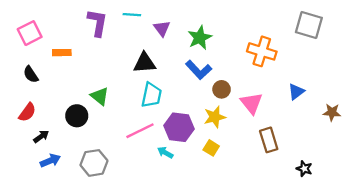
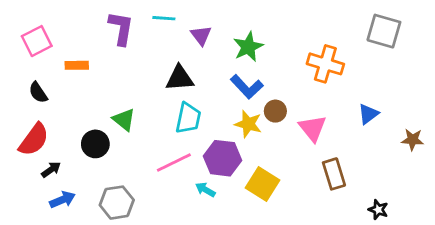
red semicircle: (27, 112) -> (34, 140), size x1.4
yellow star: (215, 117) -> (248, 124), moved, turned 30
yellow square: (211, 148) -> (263, 184), size x1.6

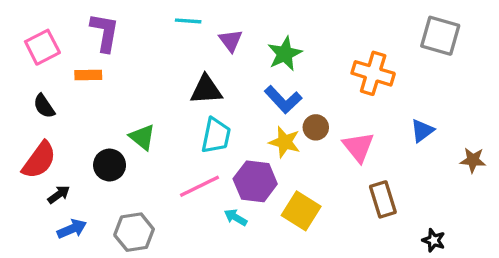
purple L-shape: (121, 28) -> (105, 32), moved

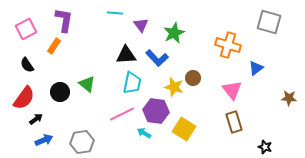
orange rectangle: (88, 75) -> (54, 46), turned -56
blue L-shape: (283, 100) -> (157, 58), moved
blue triangle: (422, 131) -> (256, 68), moved
pink triangle: (358, 147) -> (232, 90), moved
black circle: (110, 165) -> (60, 92), moved

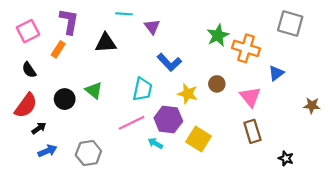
green star: (174, 33) -> (218, 35), moved
black triangle: (126, 55) -> (106, 43), moved
brown circle: (193, 78) -> (217, 84), moved

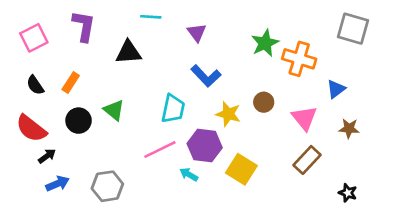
purple triangle: (152, 27) -> (197, 33), moved
orange rectangle: (58, 49) -> (71, 82), moved
red semicircle: (26, 106) -> (31, 128), turned 92
brown star: (312, 106) -> (349, 128), moved
brown rectangle: (252, 131) -> (307, 160), turned 60

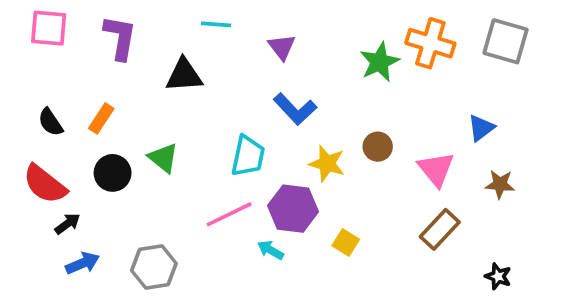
pink square: (34, 38) -> (49, 28), moved, turned 32
orange cross: (299, 59) -> (430, 43), moved
yellow square: (241, 169) -> (346, 243), size x0.6

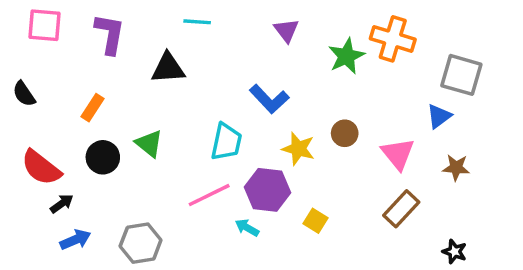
gray square: (506, 41) -> (461, 75), moved
purple triangle: (282, 47) -> (286, 30), moved
black semicircle: (50, 122) -> (24, 94), moved

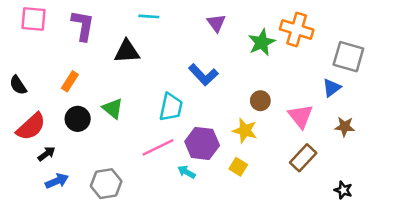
black semicircle: (24, 94) -> (18, 85), moved
yellow star: (298, 149) -> (245, 131), moved
red semicircle: (41, 168) -> (31, 127), turned -80

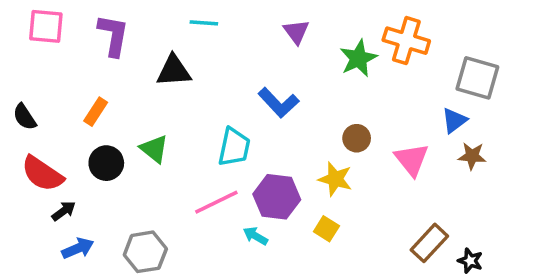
red semicircle: (31, 127) -> (42, 174), turned 76
brown star: (345, 127) -> (472, 156), moved
brown rectangle: (303, 158) -> (429, 243), moved

